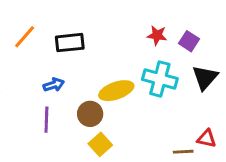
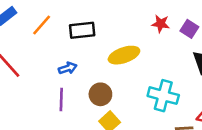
cyan cross: (160, 79) -> (163, 96), moved
yellow ellipse: (116, 91) -> (124, 55), moved

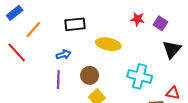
orange line: (42, 25) -> (33, 30), moved
yellow ellipse: (124, 55) -> (108, 44), turned 30

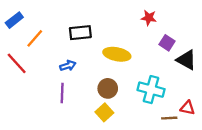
red star: (138, 19) -> (149, 18), moved
purple square: (160, 23) -> (167, 43), moved
black triangle: (172, 49) -> (186, 60), turned -42
brown circle: (90, 75) -> (108, 88), moved

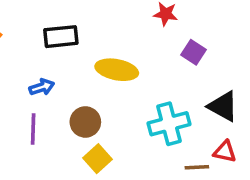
black triangle: (186, 60) -> (223, 106), moved
brown circle: (108, 88) -> (85, 122), moved
cyan cross: (151, 90) -> (169, 124), turned -30

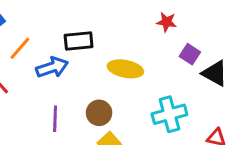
blue arrow: (42, 87) -> (52, 67), moved, size x1.5
black triangle: (223, 106) -> (215, 73), moved

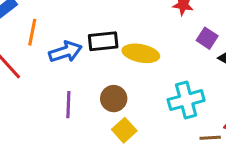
black rectangle: (79, 41) -> (103, 41), moved
orange line: (20, 48) -> (32, 32), turned -30

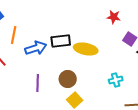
cyan cross: (186, 100) -> (116, 80), size x0.6

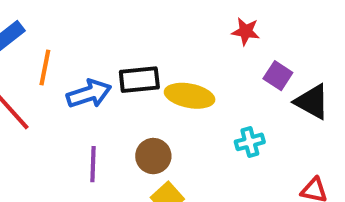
cyan cross: (116, 80) -> (250, 142), moved

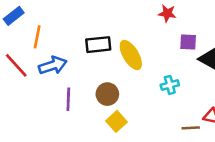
purple square: (278, 76) -> (188, 42), turned -30
blue arrow: (89, 94) -> (53, 65), moved
yellow ellipse: (190, 96) -> (131, 55), turned 48

